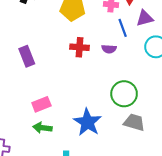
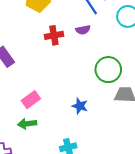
blue star: (88, 122) -> (80, 106), size x0.6
green arrow: (42, 128) -> (27, 124), moved

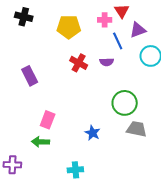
red cross: (54, 35) -> (79, 63), turned 30
pink rectangle: (31, 100) -> (48, 120), turned -42

